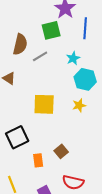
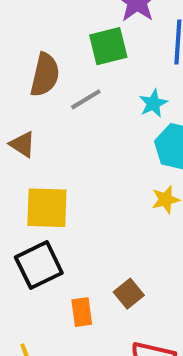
yellow square: (44, 104) -> (47, 208), moved

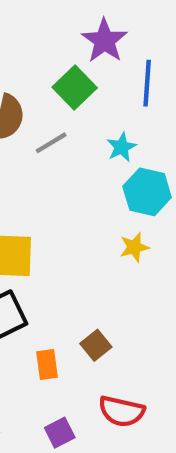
green square: (108, 46) -> (75, 87), turned -30

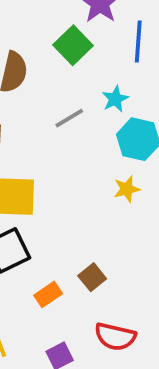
gray line: (51, 143) -> (69, 118), moved
orange rectangle: (47, 364) -> (48, 294), turned 64

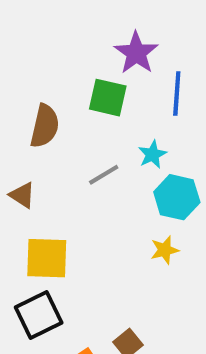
green square: (73, 45) -> (108, 98), turned -33

